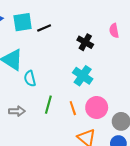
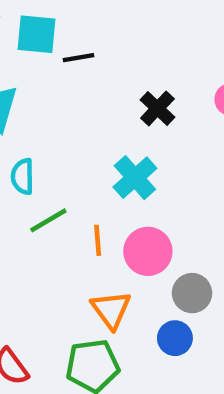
cyan semicircle: (30, 79) -> (23, 176), moved
green line: (48, 105) -> (48, 220), turned 30

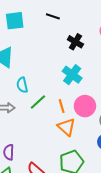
black line: (78, 58) -> (53, 16), moved, turned 40
orange triangle: (111, 310) -> (66, 127), moved

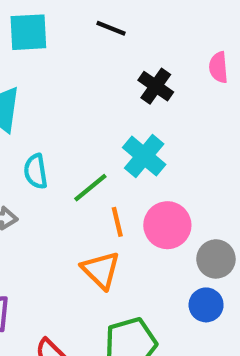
green line: (38, 102) -> (90, 188), moved
orange triangle: (66, 127) -> (101, 270), moved

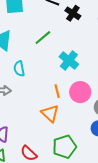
black cross: (156, 86) -> (73, 13), moved
green line: (90, 188) -> (43, 38), moved

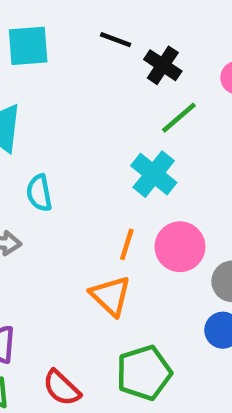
green line: (43, 38) -> (179, 118), moved
orange line: (57, 91) -> (127, 244), turned 32

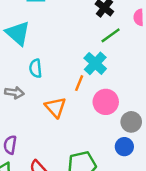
orange line: (127, 244) -> (79, 83), moved
orange triangle: (111, 296) -> (56, 107), moved

